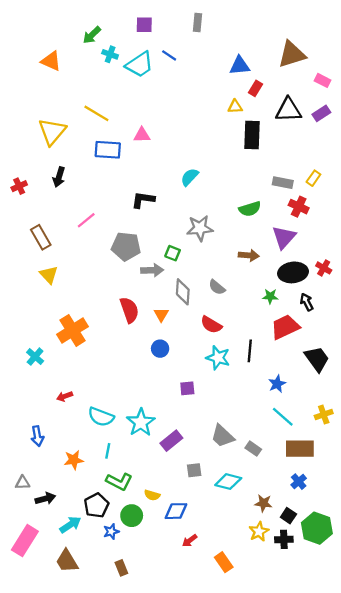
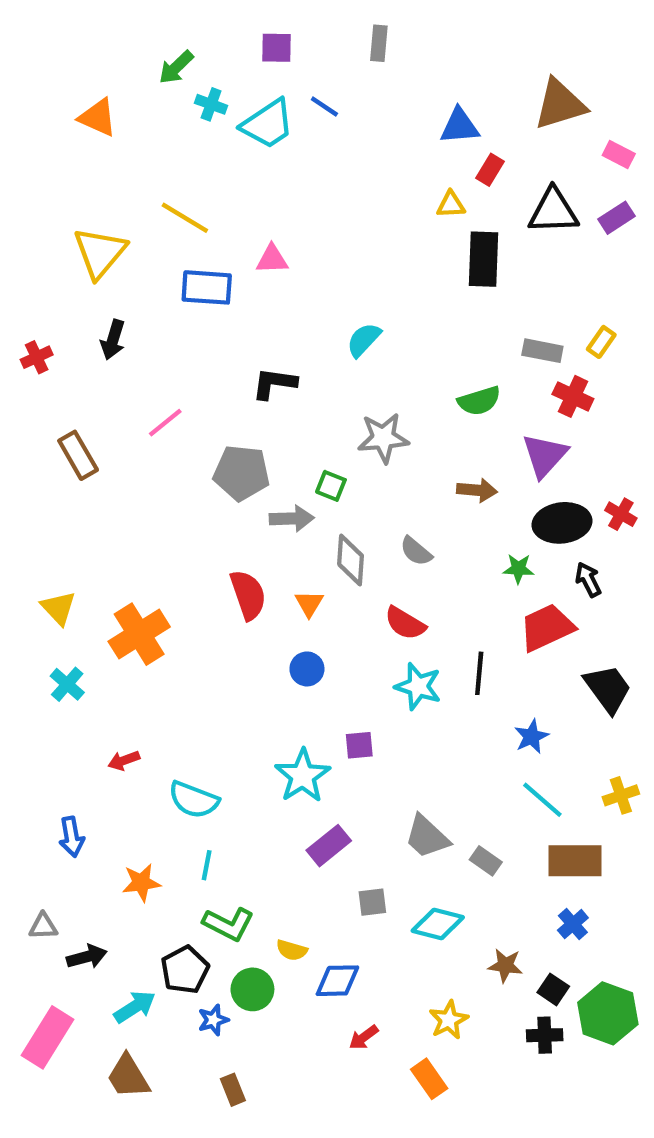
yellow triangle: (49, 275) -> (58, 608), moved
cyan star: (141, 422) -> (303, 776), moved
yellow star: (259, 532) -> (449, 1020), moved

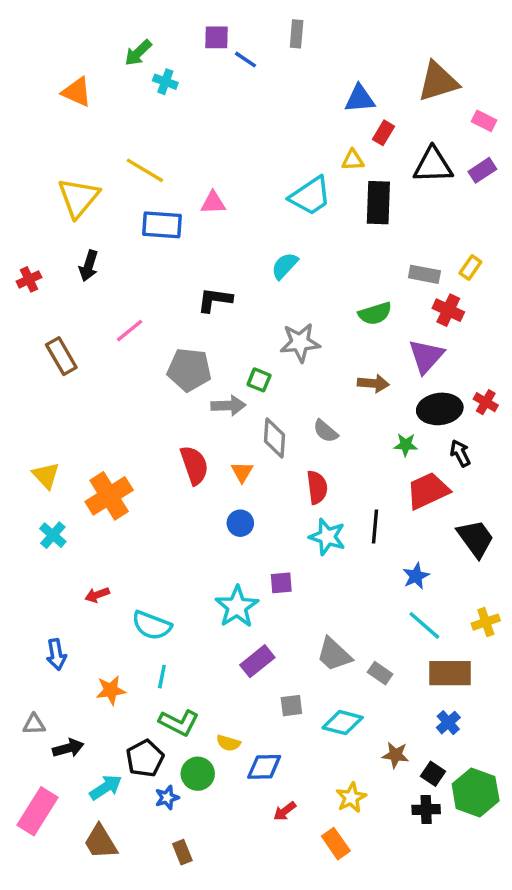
blue line: (324, 107) -> (245, 60), moved
cyan trapezoid: (268, 124) -> (310, 196), moved
red semicircle: (405, 623) -> (317, 487), turned -128

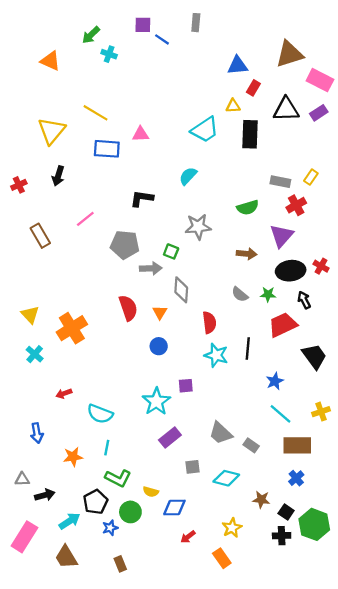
pink rectangle: (484, 121) -> (320, 80), size x1.6
red cross: (448, 310) -> (296, 205), turned 36
gray semicircle: (326, 431) -> (240, 294), moved

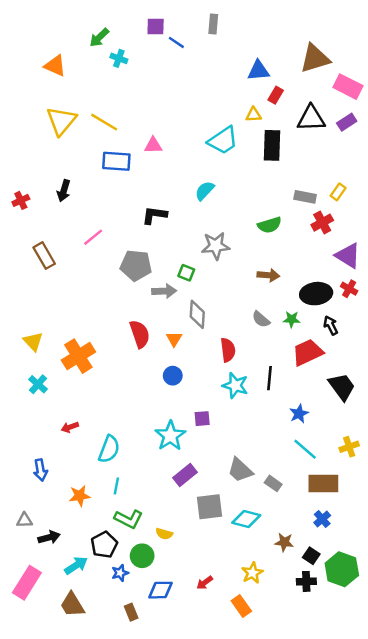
yellow triangle: (52, 131) -> (61, 121), moved
purple triangle: (282, 236) -> (348, 256), moved, turned -40
cyan semicircle: (100, 414) -> (109, 449), turned -90
gray square: (192, 467) -> (209, 507), size x1.6
blue diamond: (174, 507) -> (160, 590), moved

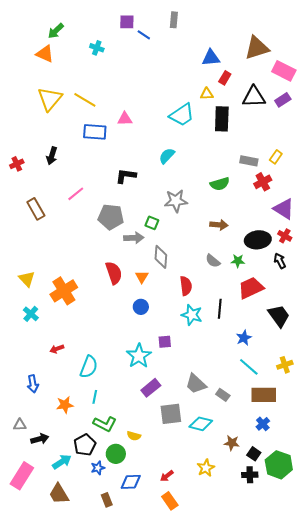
green arrow: (99, 38) -> (56, 31), moved
black arrow: (331, 325) -> (280, 261), moved
orange rectangle: (241, 606) -> (170, 501), moved

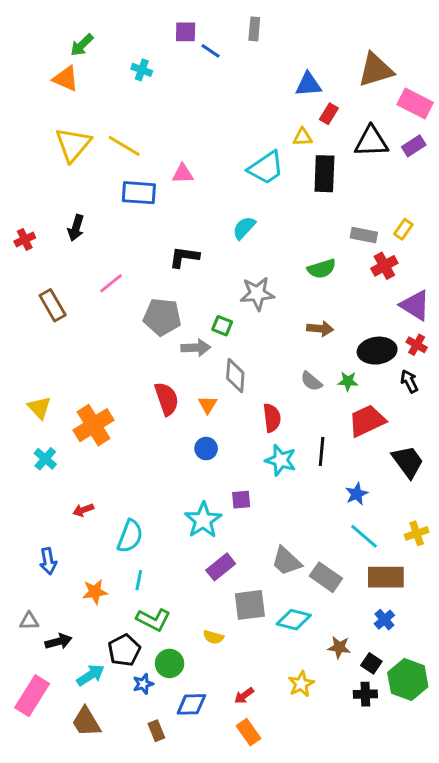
gray rectangle: (223, 395) -> (326, 577), size x1.5
yellow semicircle: (134, 436) -> (213, 637), moved

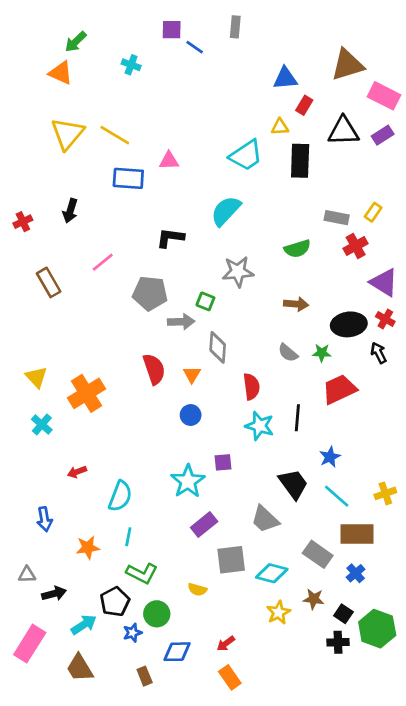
cyan semicircle: (244, 228) -> (226, 211), size x1.4
black trapezoid: (408, 462) -> (293, 484), moved
gray rectangle: (326, 577) -> (318, 554), moved
yellow star: (301, 684) -> (278, 612), moved

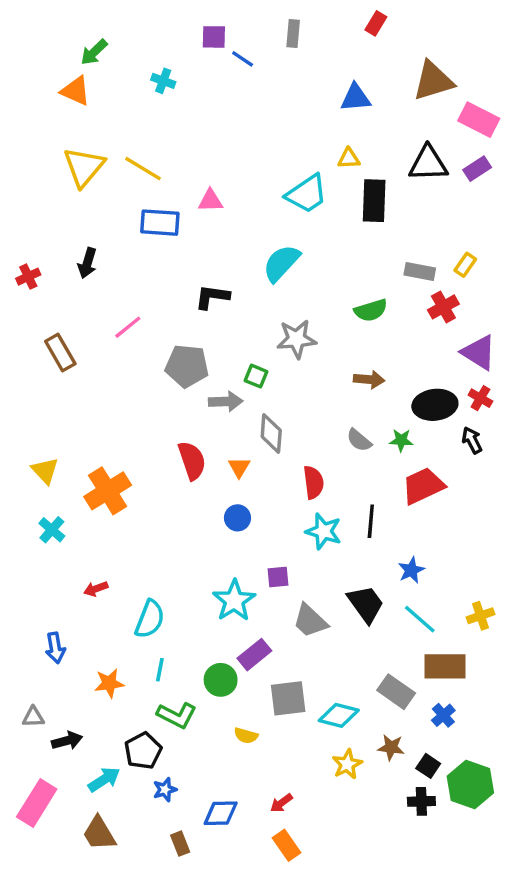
red rectangle: (304, 105) -> (376, 23), moved
gray trapezoid: (265, 519) -> (310, 621), moved
green circle: (157, 614) -> (221, 680), moved

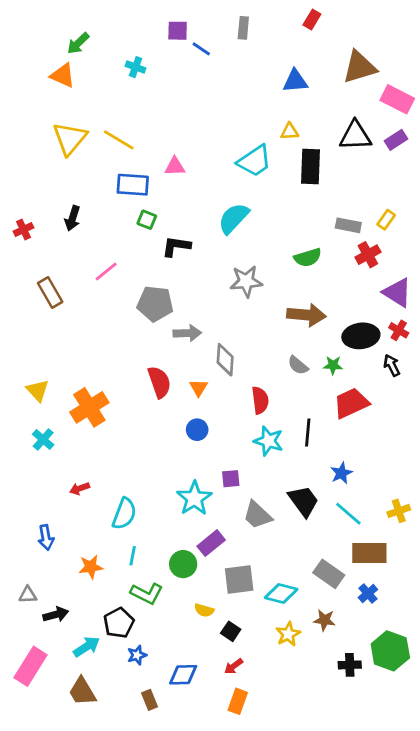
green square: (256, 376) -> (147, 220), moved
brown arrow: (369, 379) -> (306, 315), size x1.5
black square: (428, 766) -> (231, 631), moved
orange rectangle: (286, 845) -> (238, 701), turned 55

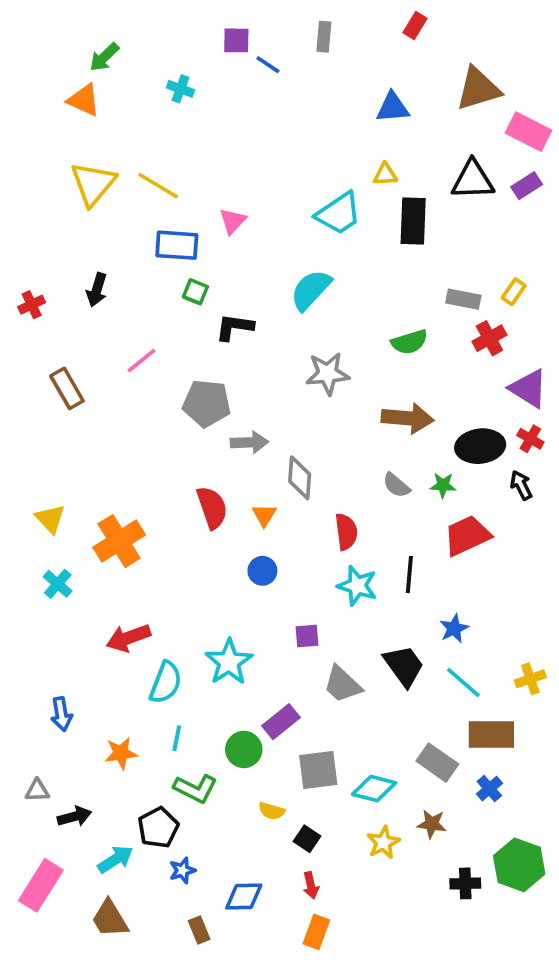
pink triangle: (175, 166) -> (233, 221), turned -45
red arrow: (80, 488) -> (128, 638), moved, size x1.6
cyan star: (194, 498) -> (229, 662), moved
red arrow: (234, 666) -> (311, 885), turned -66

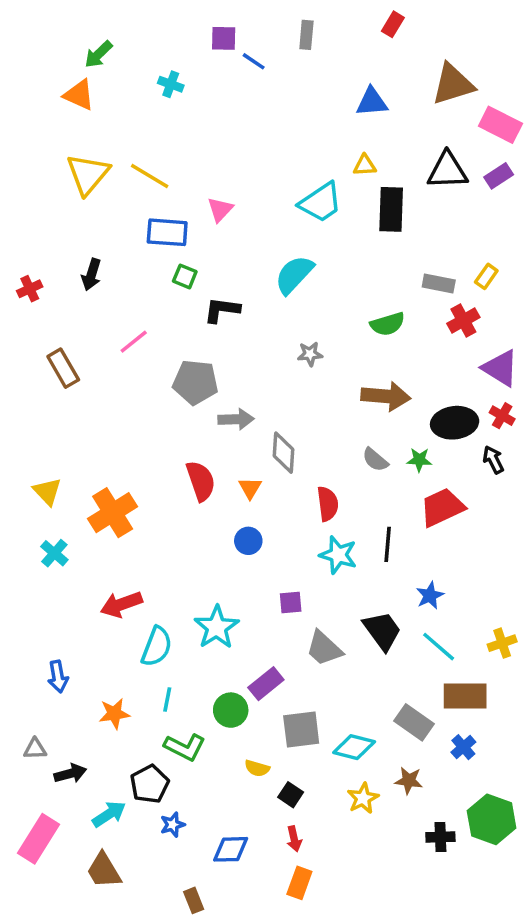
gray star: (328, 374) -> (310, 354), size x0.6
brown rectangle: (199, 930) -> (194, 900), moved

